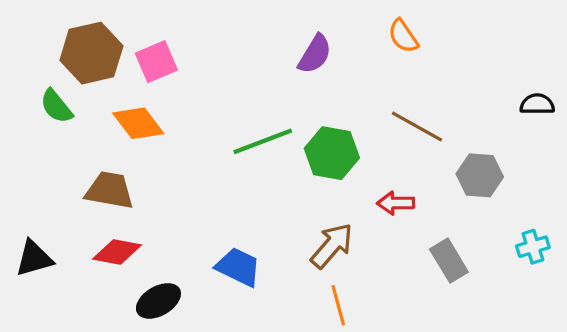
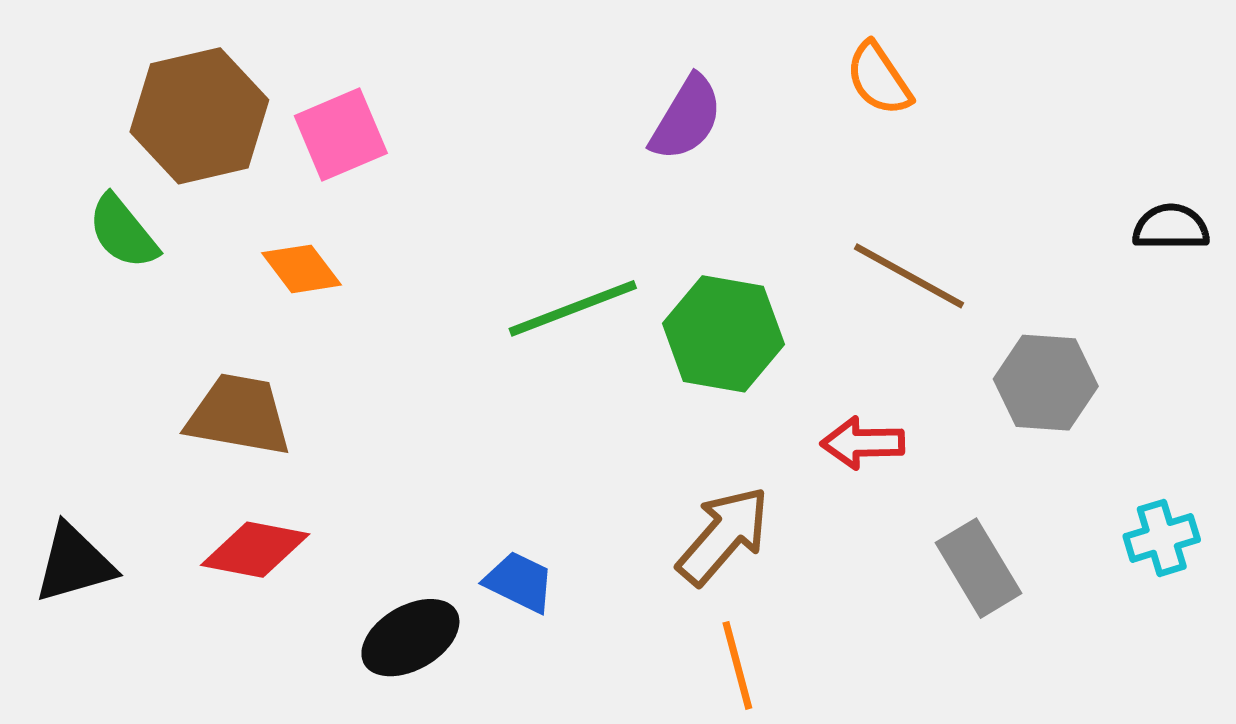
orange diamond: (138, 123) -> (301, 269), size x0.7
blue trapezoid: (238, 267) -> (519, 582), size x0.7
black ellipse: (158, 301) -> (410, 638), moved

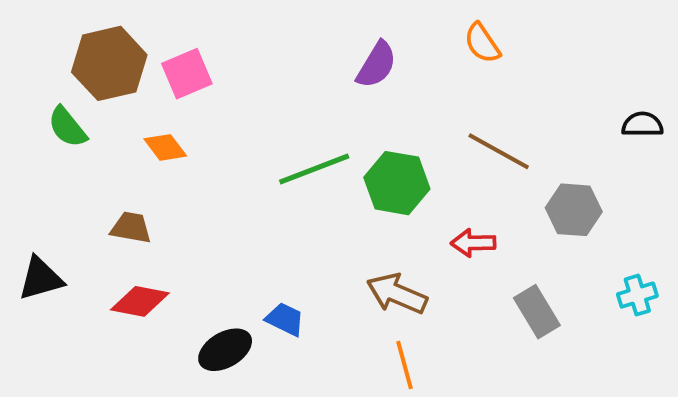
brown trapezoid: (239, 415) -> (131, 228), size x0.7
brown arrow: (723, 536) -> (397, 294), turned -108
black triangle: (74, 563) -> (41, 278), moved

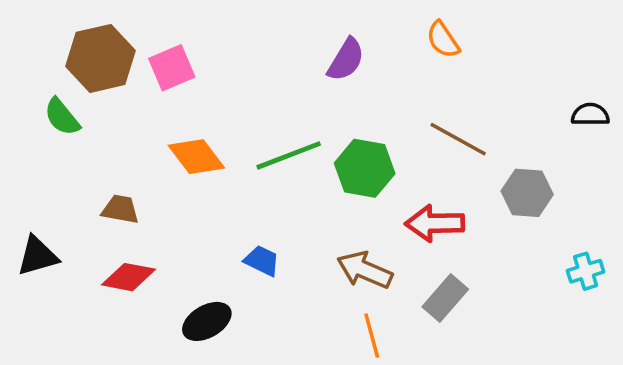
orange diamond: (165, 147) -> (196, 157), moved, size x1.4
red arrow: (473, 243) -> (435, 223), size x1.4
gray rectangle: (537, 312) -> (445, 298), moved, turned 72
blue trapezoid: (285, 319) -> (262, 261), moved

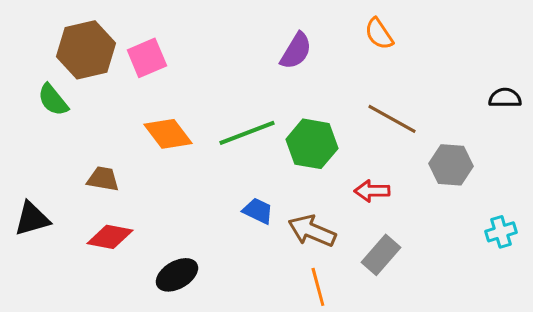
red arrow: (435, 223) -> (372, 191), size x0.7
blue trapezoid: (262, 261) -> (258, 211), moved

